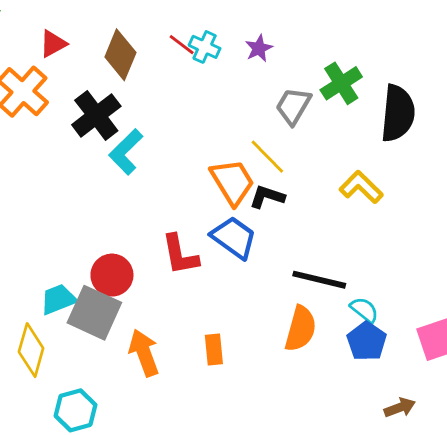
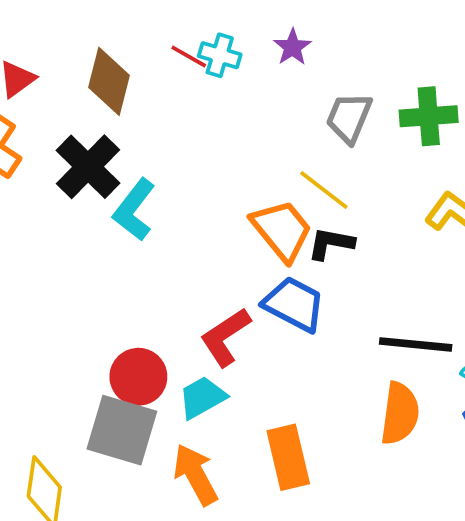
green cross: (341, 83) -> (429, 116), moved, turned 36
red L-shape: (180, 255) -> (225, 337), turned 75
cyan trapezoid: (58, 299) -> (202, 397), moved
orange rectangle: (214, 350) -> (288, 457), size x1.5

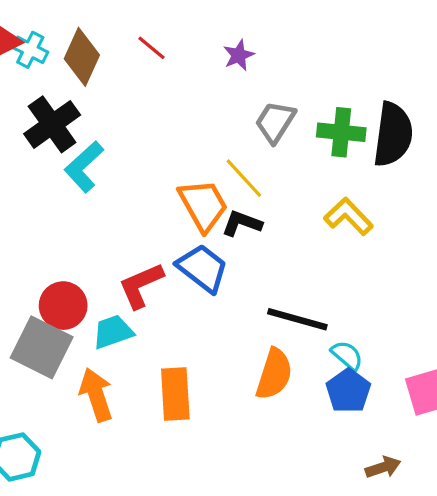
cyan cross: (220, 55) -> (30, 50), moved

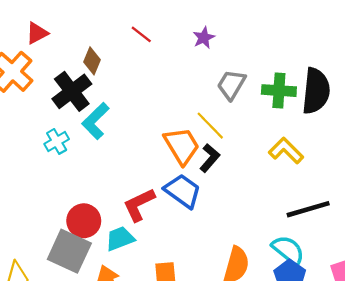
cyan cross: (30, 50) -> (57, 141), moved, turned 35
brown diamond: (82, 57) -> (92, 61), moved, size x0.7
black L-shape: (242, 223) -> (210, 158), turned 112
black line: (297, 319) -> (308, 209), moved, turned -30
cyan semicircle: (347, 355) -> (288, 250), size x1.4

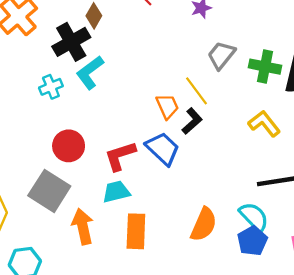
orange trapezoid: (182, 146) -> (167, 106), size x0.7
red circle: (84, 221) -> (69, 146), moved
cyan trapezoid: (120, 239) -> (116, 192), moved

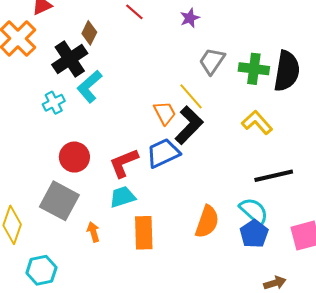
black L-shape: (192, 121) -> (189, 125), size x1.5
blue trapezoid: (163, 149) -> (163, 153), turned -64
orange arrow: (83, 226) -> (93, 232), size x0.6

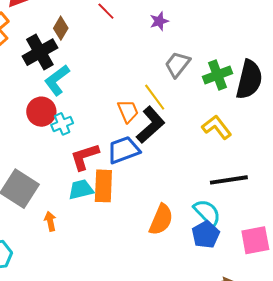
green cross: (254, 69) -> (218, 75), turned -32
cyan cross: (54, 103) -> (62, 124), moved
red circle: (74, 157) -> (41, 112), moved
orange rectangle: (144, 233) -> (103, 186), moved

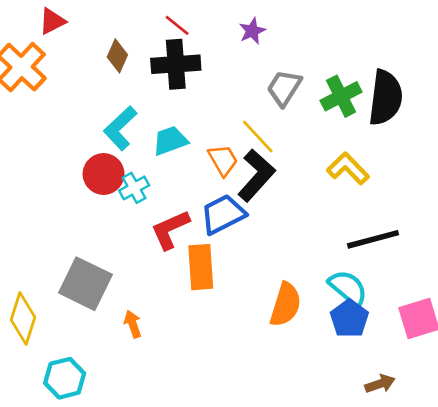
black cross: (40, 52) -> (176, 64), moved, turned 32
cyan trapezoid: (81, 189) -> (170, 141), moved

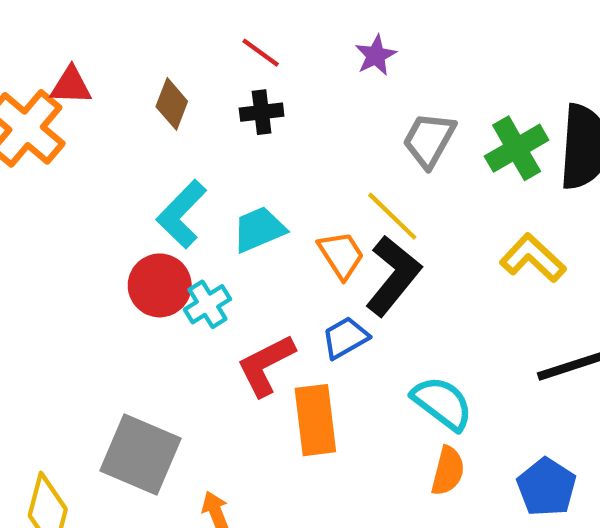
red triangle: (52, 21) -> (71, 86), moved, turned 32
black cross: (176, 64) -> (262, 112), size x0.6
blue trapezoid: (223, 214) -> (345, 338), size x0.7
cyan semicircle: (348, 288) -> (442, 403), moved
orange semicircle: (286, 305) -> (448, 471), size x0.7

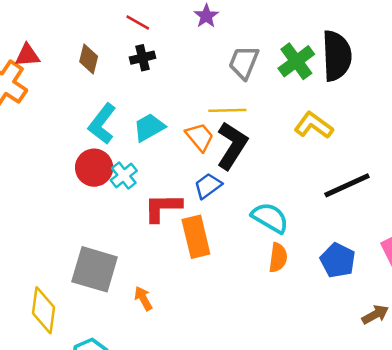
yellow line: (392, 216) -> (227, 110), turned -39
red L-shape: (266, 365) -> (163, 208), turned 33

